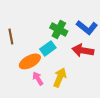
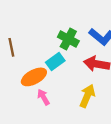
yellow arrow: (60, 77) -> (87, 96), moved

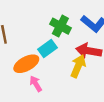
yellow arrow: (87, 96) -> (78, 66), moved

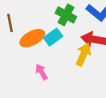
orange ellipse: (26, 64) -> (32, 38), moved

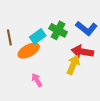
cyan rectangle: (53, 37) -> (38, 36), moved

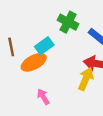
green cross: (58, 30) -> (68, 22), moved

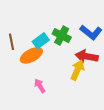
green cross: (68, 22) -> (62, 36), moved

